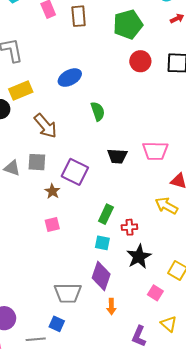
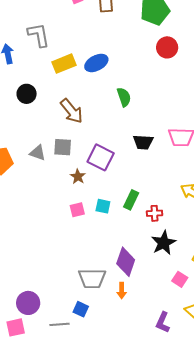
yellow rectangle: (21, 90) -> (64, 64), moved
cyan square: (102, 243) -> (103, 206), moved
orange arrow: (111, 307) -> (122, 291), moved

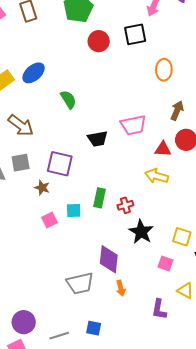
orange arrow: (122, 291) -> (121, 288), moved
blue square: (81, 309) -> (94, 328), moved

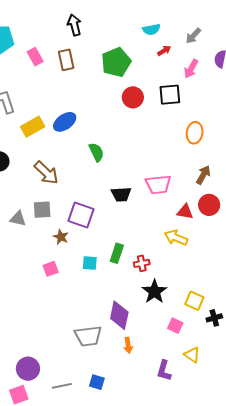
pink square: (49, 220) -> (51, 269), moved

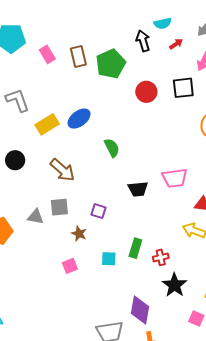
black arrow: (74, 25) -> (143, 41), moved
green pentagon: (116, 62) -> (111, 64), moved
purple square: (81, 215) -> (98, 211), size x0.6

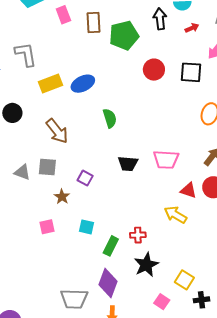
green rectangle: (135, 248) -> (111, 246), moved

